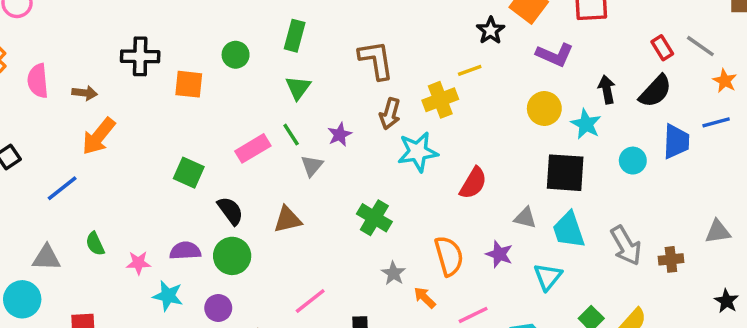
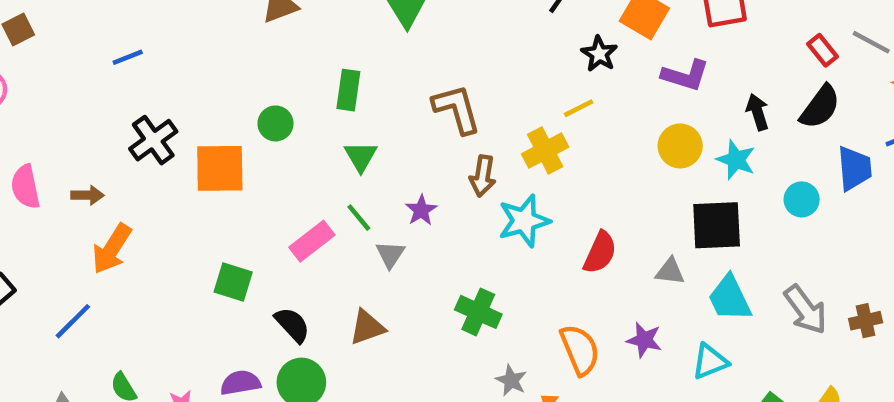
black cross: (140, 56) -> (153, 140), turned -30
orange square: (189, 84) -> (220, 168), size x1.4
gray triangle: (525, 218) -> (670, 271), moved
cyan triangle: (548, 277) -> (710, 362), turned 36

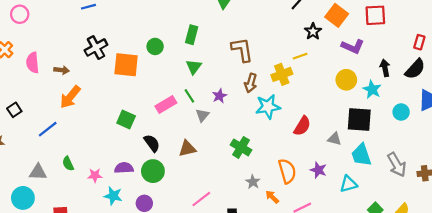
red rectangle: (822, 50) -> (419, 42), turned 48

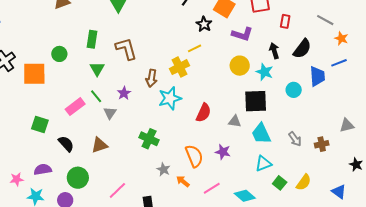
red rectangle: (419, 42) -> (285, 21), moved
brown L-shape: (242, 50) -> (126, 49), moved
gray arrow: (397, 165) -> (295, 139), size x0.7
green circle: (153, 171) -> (78, 178), moved
cyan triangle: (348, 184) -> (263, 164), moved

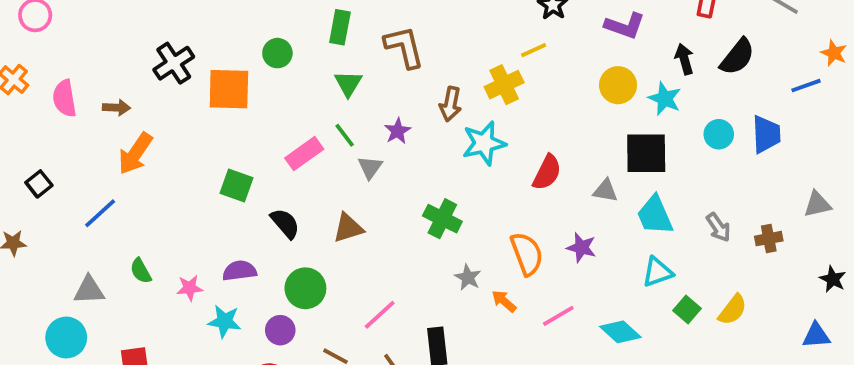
orange star: (341, 38) -> (834, 53), moved
blue trapezoid: (317, 76) -> (766, 134), moved
blue triangle: (339, 192) -> (816, 335), moved, turned -42

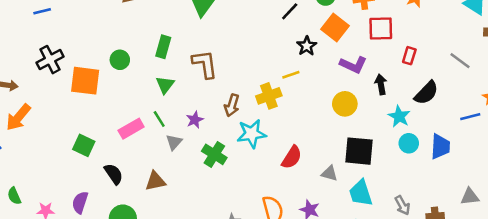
black arrow: (684, 59) -> (381, 84), moved
cyan star: (665, 99) -> (399, 116), moved
green cross: (442, 219) -> (214, 154), moved
purple semicircle: (239, 271) -> (80, 202), turned -70

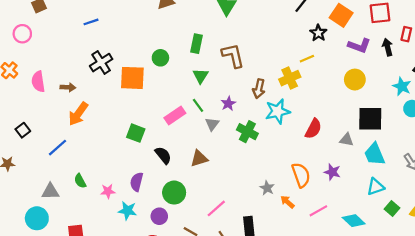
black arrow: (381, 84) -> (388, 47), moved

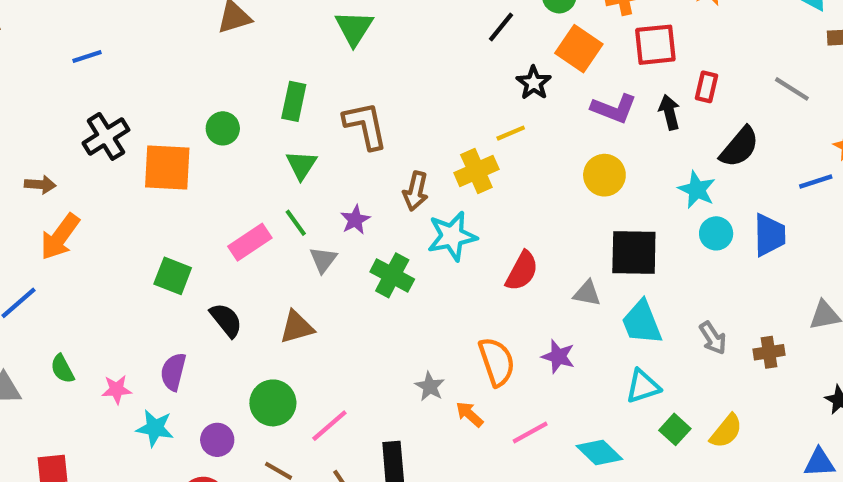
green circle: (174, 193) -> (273, 403), moved

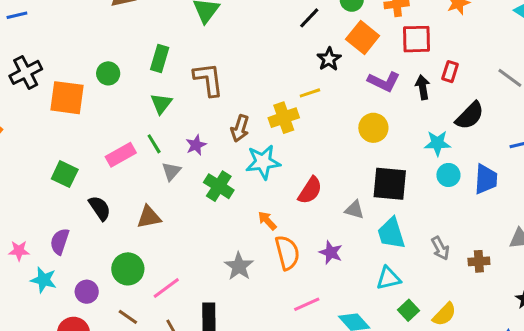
cyan star: (697, 190) -> (437, 143), turned -30
gray star: (430, 386) -> (239, 266), size x1.4
orange arrow: (470, 414) -> (267, 221), moved

